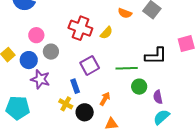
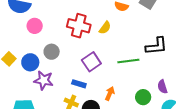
pink circle: (36, 35) -> (35, 26), moved
blue rectangle: (75, 86) -> (79, 84), turned -48
green circle: (139, 87) -> (143, 97), moved

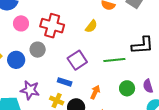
red cross: (79, 26) -> (52, 26), moved
purple star: (44, 80) -> (30, 90), moved
green circle: (143, 97) -> (127, 88), moved

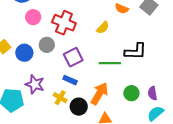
black L-shape: (143, 45) -> (136, 51), moved
purple square: (77, 60) -> (73, 57), moved
green line: (114, 60) -> (110, 63), moved
orange arrow: (95, 92) -> (99, 94), size x1.6

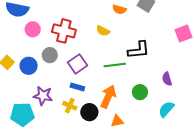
yellow semicircle: (103, 28) -> (103, 31), turned 80
purple semicircle: (152, 93) -> (167, 79), moved

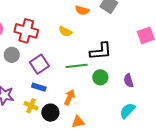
green circle: (140, 92) -> (100, 77), moved
orange arrow: (108, 97) -> (70, 97), size x0.7

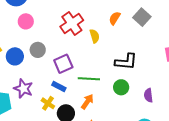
orange semicircle: (82, 10) -> (115, 18), turned 96
red cross: (26, 31) -> (72, 23), moved, turned 30
yellow semicircle: (65, 31) -> (95, 36), turned -144
green line: (77, 66) -> (89, 79), moved

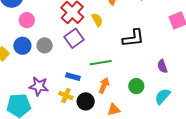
blue circle: (15, 56) -> (22, 46), moved
purple square: (63, 64) -> (74, 38), moved
green circle: (121, 87) -> (136, 86), moved

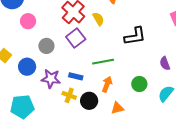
blue circle: (22, 46) -> (27, 67), moved
purple star: (39, 86) -> (51, 79), moved

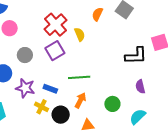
black L-shape: (135, 36) -> (136, 56), moved

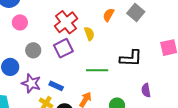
black L-shape: (136, 56) -> (131, 58), moved
green line: (79, 77) -> (97, 70), moved

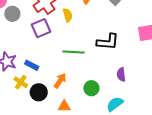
gray circle: (33, 50) -> (12, 14), moved

